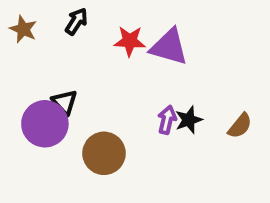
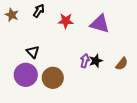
purple triangle: (169, 47) -> (100, 24), moved
purple circle: (45, 124) -> (26, 75), moved

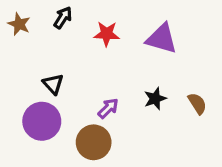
purple arrow: (85, 61) -> (108, 108), moved, turned 32
brown semicircle: (122, 64) -> (197, 103), turned -72
brown circle: (53, 78) -> (94, 142), moved

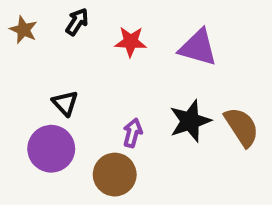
black star: (155, 99) -> (190, 121), size x1.5
brown semicircle: (197, 103) -> (242, 127), size x1.5
purple arrow: (108, 108) -> (133, 133), turned -30

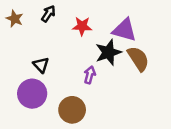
black star: (190, 121) -> (108, 52), moved
brown semicircle: (242, 127) -> (138, 59), moved
purple arrow: (133, 133) -> (90, 75), moved

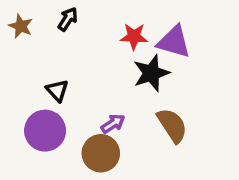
red star: (82, 26) -> (134, 37), moved
brown semicircle: (138, 59) -> (172, 125), moved
purple arrow: (90, 75) -> (113, 124), moved, turned 42

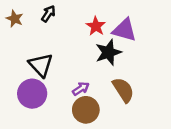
red star: (134, 37) -> (96, 26), turned 30
black triangle: (57, 91) -> (41, 65), size x1.5
brown circle: (101, 153) -> (86, 110), moved

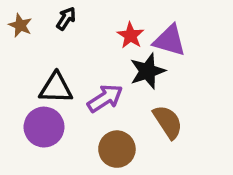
black triangle: (41, 65) -> (56, 88), turned -45
purple arrow: (81, 89) -> (105, 98), moved, size x1.5

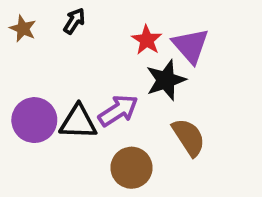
purple triangle: (170, 41) -> (191, 46), turned 33
black triangle: (56, 88) -> (78, 122), moved
purple circle: (44, 127) -> (34, 120), moved

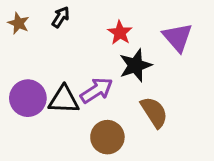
purple triangle: (191, 46) -> (178, 37), moved

